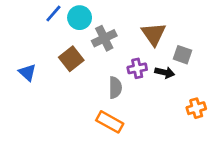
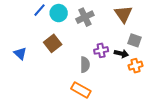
brown triangle: (154, 34) -> (123, 14), moved
gray cross: (104, 38) -> (85, 17), moved
orange cross: (196, 108) -> (136, 66), moved

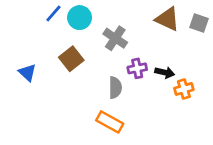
brown triangle: (123, 14) -> (167, 19), turned -30
gray cross: (85, 17) -> (115, 38), moved, turned -30
gray square: (134, 40) -> (199, 23), moved

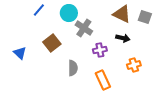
cyan circle: (80, 18) -> (69, 13), moved
black arrow: (165, 72) -> (123, 38), moved
gray semicircle: (115, 88) -> (73, 68), moved
orange rectangle: (110, 122) -> (103, 80), moved, turned 36

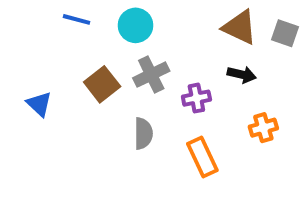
blue line: (39, 10) -> (77, 19), turned 64
gray cross: (84, 28) -> (151, 75), moved, turned 30

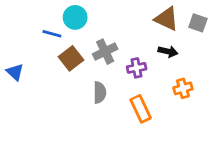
blue line: (77, 19) -> (52, 34), moved
cyan circle: (136, 25) -> (75, 17), moved
blue triangle: (39, 104) -> (15, 72), moved

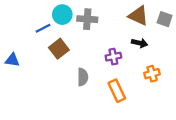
blue line: (52, 34) -> (43, 28), turned -42
gray cross: (105, 52) -> (87, 19), moved, turned 30
blue triangle: (15, 72) -> (12, 60), turned -35

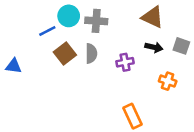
gray square: (165, 19) -> (181, 46), moved
orange cross: (152, 74) -> (168, 81), turned 35
gray semicircle: (83, 77) -> (91, 53), moved
orange rectangle: (117, 91) -> (133, 116), moved

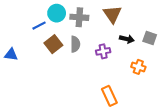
brown triangle: (153, 17) -> (112, 14), moved, turned 30

